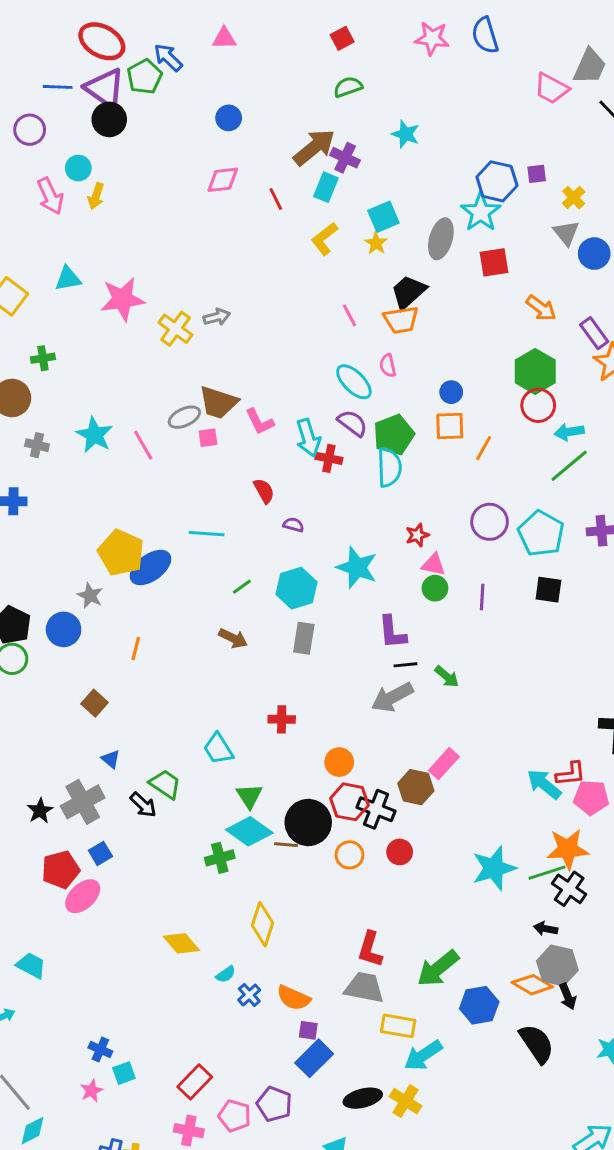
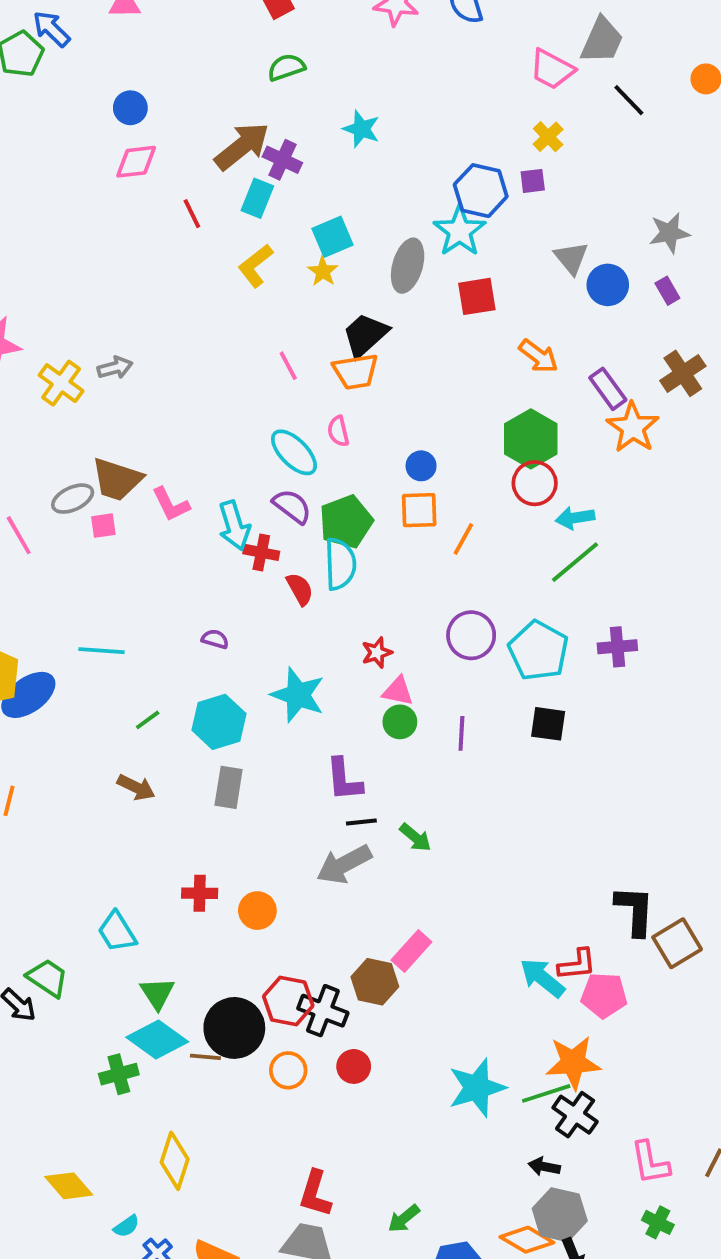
pink diamond: (223, 180) -> (136, 162), moved
yellow cross: (574, 198) -> (548, 137), moved
red semicircle: (264, 491) -> (300, 589), moved
orange circle: (339, 762) -> (257, 911), moved
green arrow: (438, 968) -> (404, 1219), size x0.6

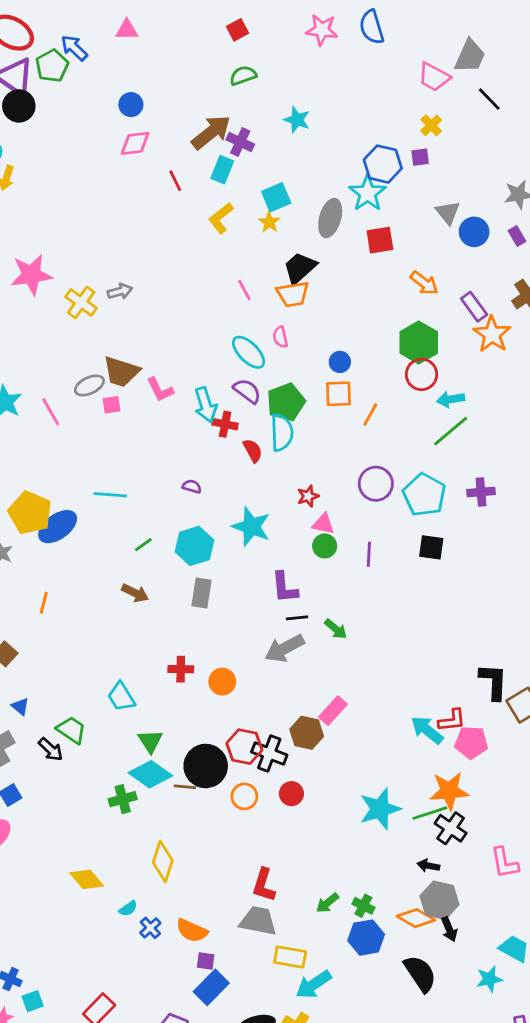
green cross: (658, 1222) -> (363, 906), moved

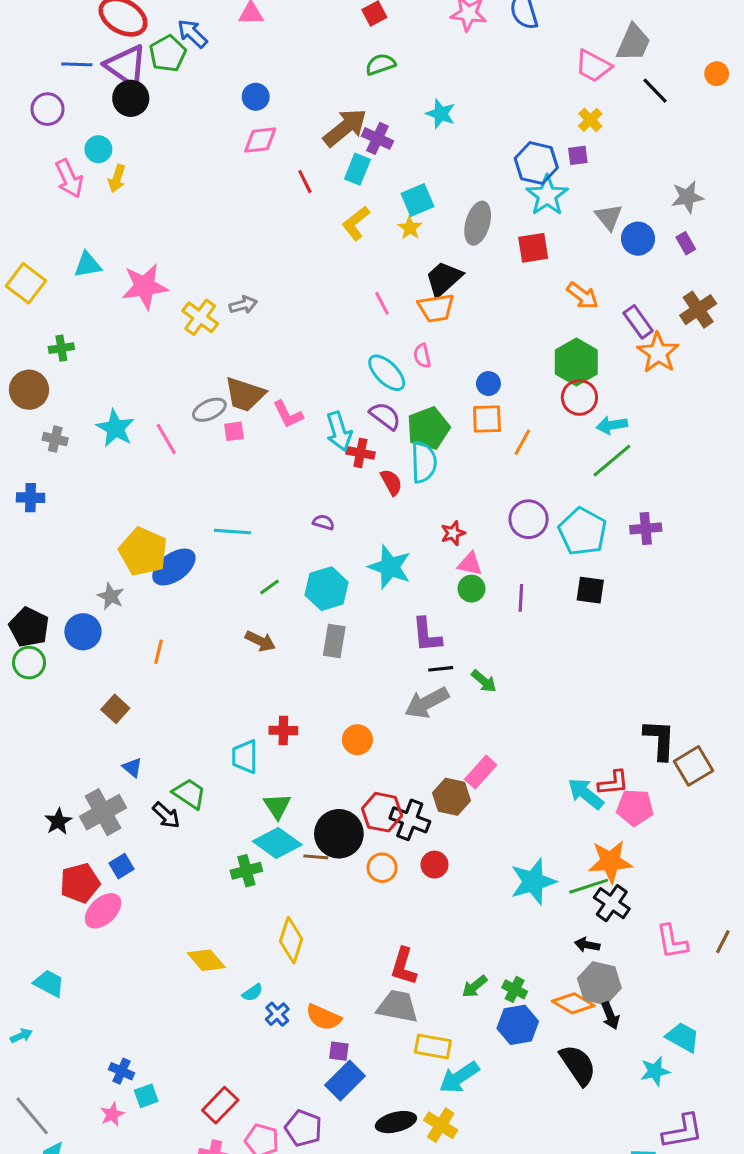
cyan star: (368, 193) -> (547, 195), moved
red cross: (181, 669) -> (283, 730), moved
cyan trapezoid: (121, 697) -> (245, 757), turned 32

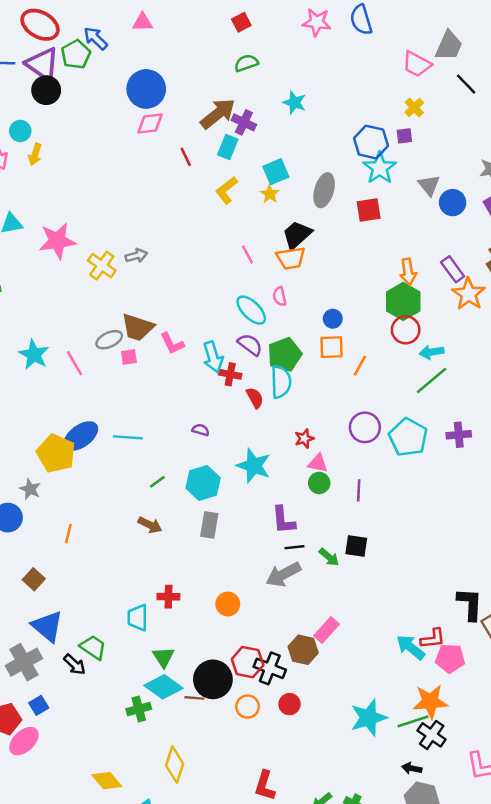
blue circle: (256, 97) -> (146, 89), size x1.8
orange arrow: (583, 296) -> (408, 272), moved, turned 45
blue ellipse: (174, 567) -> (81, 436), moved
black square: (590, 590) -> (356, 546), moved
blue triangle: (132, 767) -> (47, 626), size x2.0

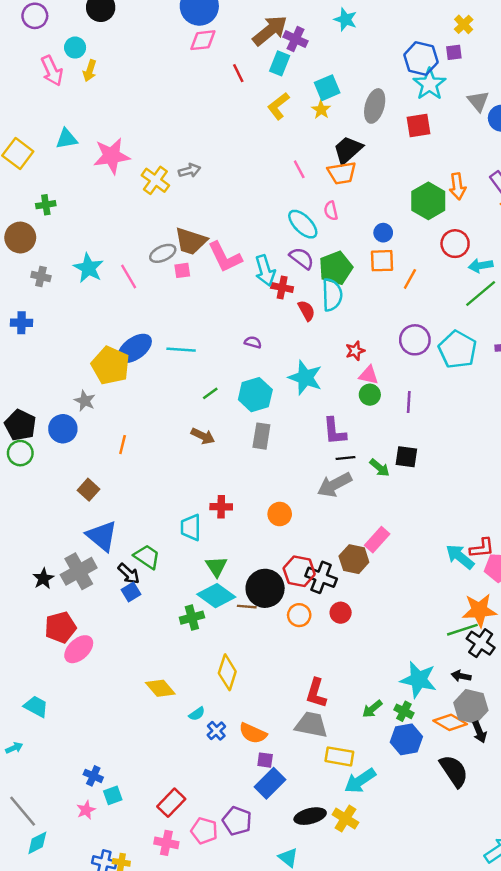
green hexagon: (403, 301) -> (428, 201), moved
pink L-shape: (172, 343) -> (225, 257), size x1.4
blue square: (39, 705) -> (131, 592), moved
cyan star: (369, 718) -> (419, 680), moved, turned 30

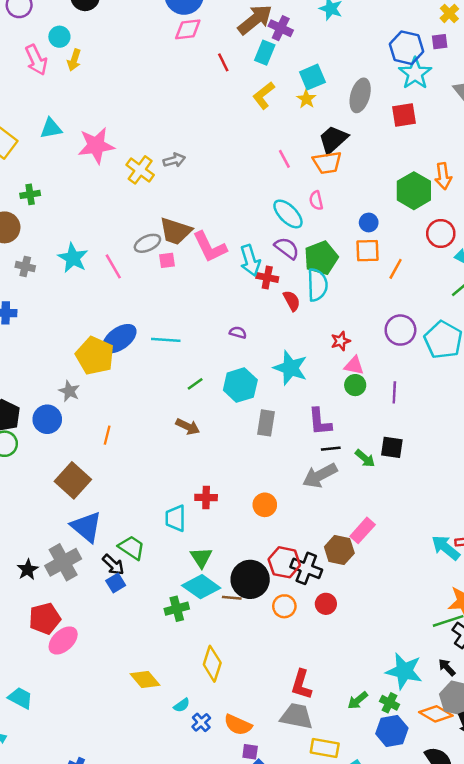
gray rectangle: (261, 436) -> (266, 423), moved
brown square: (88, 490) -> (73, 480), size x1.6
black arrow: (461, 676) -> (447, 667), turned 36

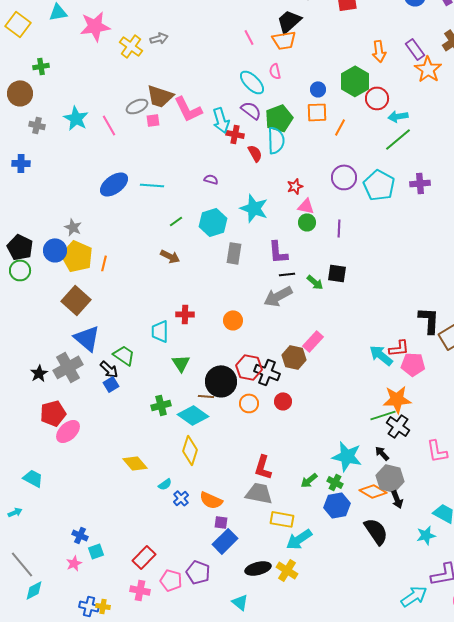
green hexagon: (414, 191) -> (355, 81), moved
yellow pentagon: (95, 356) -> (77, 256), moved
cyan diamond: (201, 587) -> (193, 415), moved

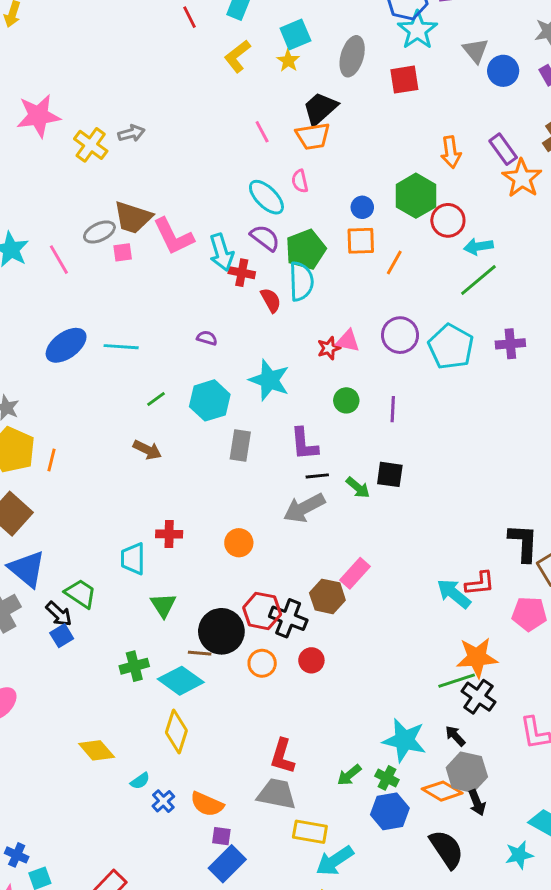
pink triangle: (306, 206) -> (348, 341), moved
pink pentagon: (413, 364) -> (529, 614), moved

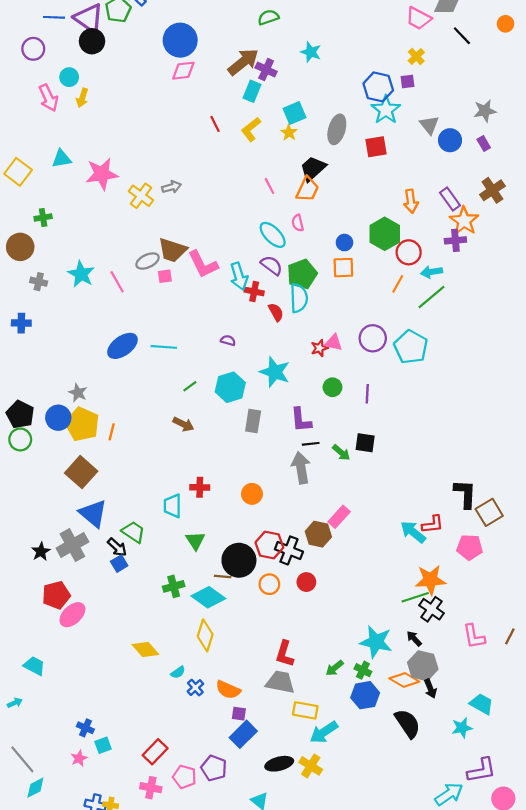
red line: (189, 17) -> (215, 124), moved
orange trapezoid: (313, 136) -> (307, 189), turned -56
orange line: (394, 262) -> (398, 284), moved
purple cross: (510, 344) -> (455, 240), moved
gray arrow: (304, 508) -> (301, 468), turned 108

